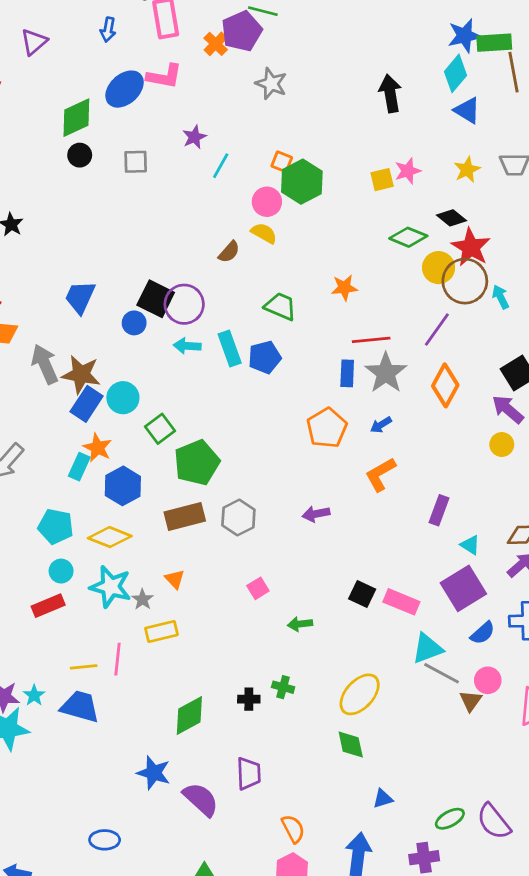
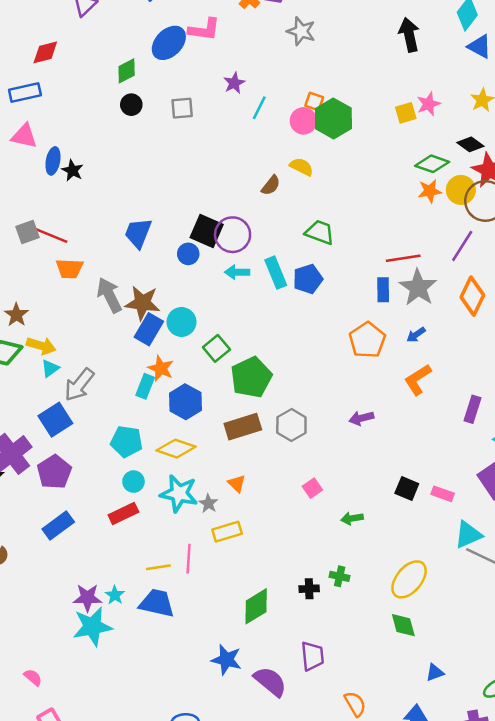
green diamond: (76, 118) -> (127, 71), size x0.7
pink circle: (267, 202) -> (303, 121), moved
orange star: (344, 288) -> (430, 191), moved
pink rectangle: (401, 602) -> (443, 494), size x0.7

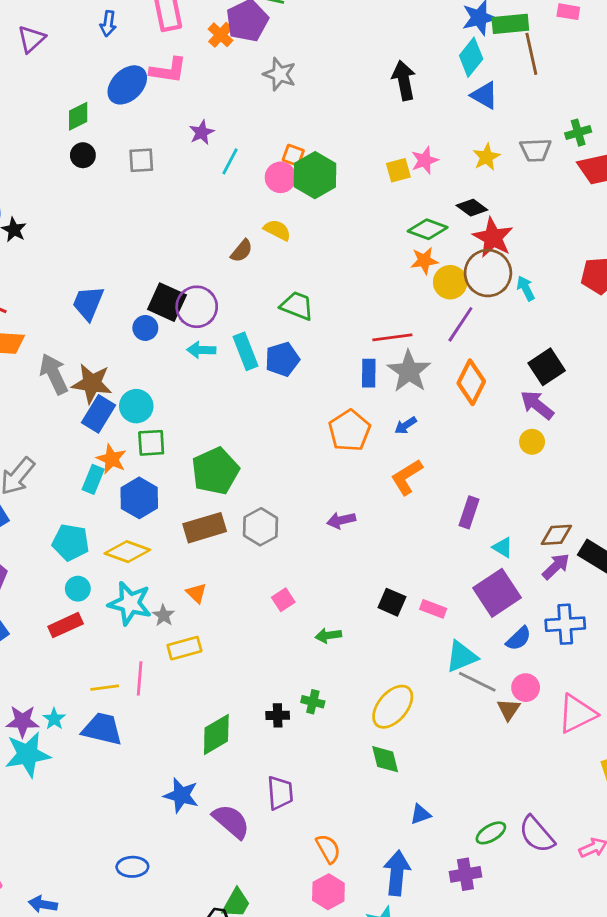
yellow circle: (461, 190) -> (450, 282), moved
green square: (216, 348) -> (151, 443), moved, turned 35

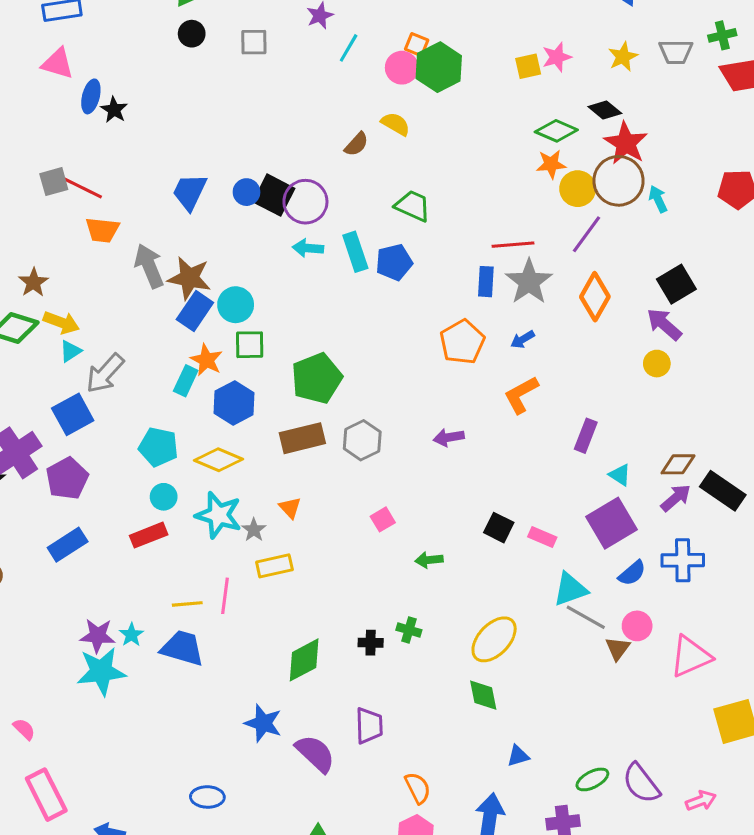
blue circle: (145, 328) -> (247, 192), moved

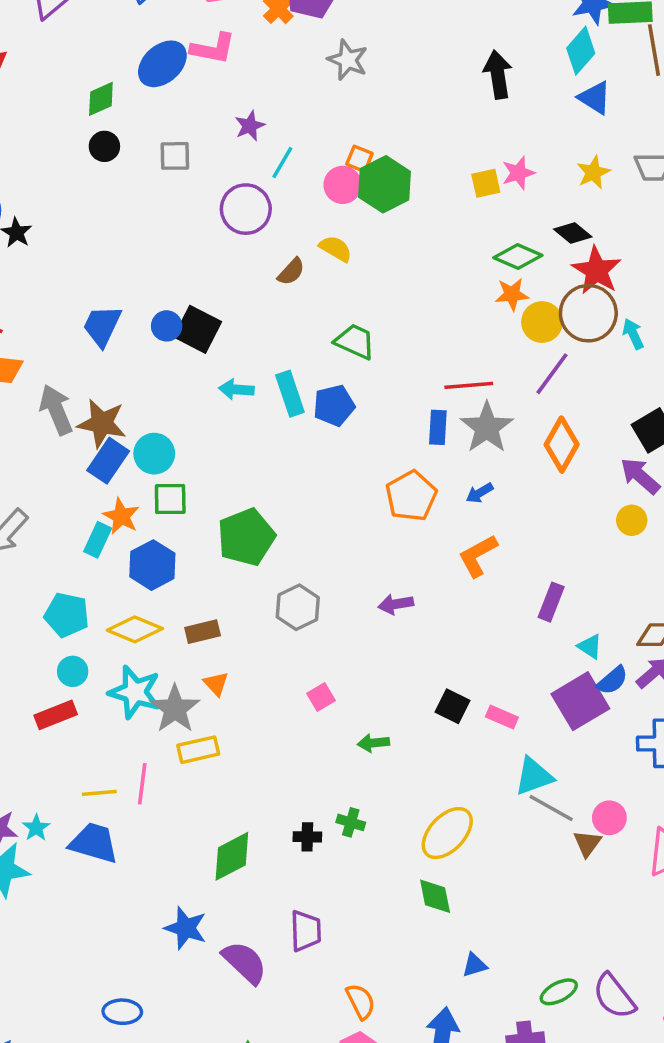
purple circle: (305, 202) -> (246, 209), moved
brown rectangle: (302, 438) -> (203, 632), moved, size x0.7
gray star: (254, 530) -> (175, 709), size x1.8
blue semicircle: (632, 573) -> (612, 680), moved

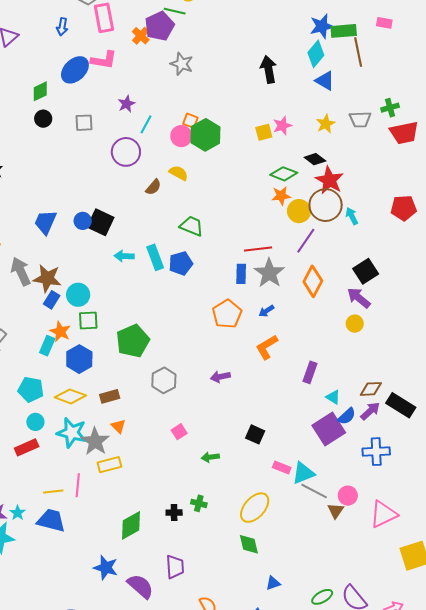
blue rectangle: (108, 461) -> (52, 300), size x0.7
pink rectangle: (502, 717) -> (282, 467), moved

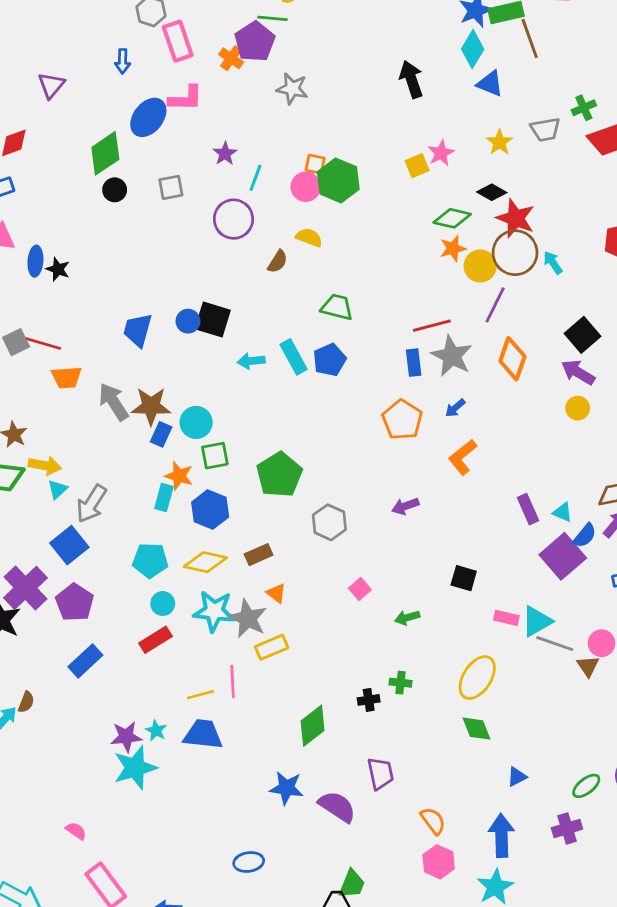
green diamond: (40, 91) -> (105, 153), size x1.5
purple rectangle: (310, 372) -> (528, 509), moved, turned -35

